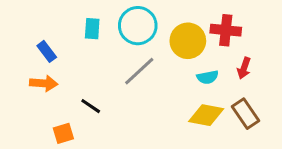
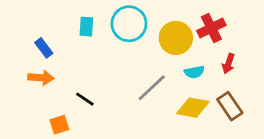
red cross: (226, 30) -> (211, 28), turned -32
gray line: (139, 71) -> (152, 88), moved

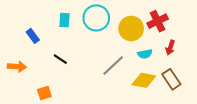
orange arrow: (41, 78) -> (17, 67), moved
black line: (85, 99) -> (60, 59), moved

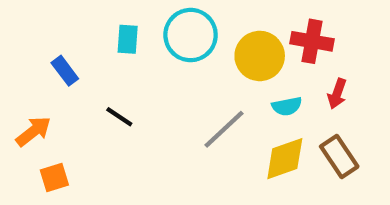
red cross: (158, 21) -> (312, 41), turned 36
orange arrow: (17, 67) -> (33, 131), turned -42
yellow diamond: (144, 80) -> (285, 159), turned -30
orange square: (44, 93) -> (54, 177), moved

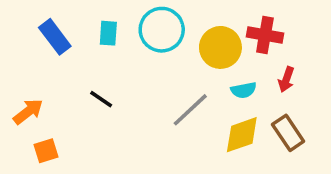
blue rectangle: (65, 71) -> (55, 37), moved, size x1.4

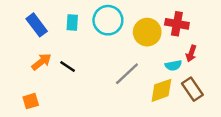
cyan semicircle: (244, 90) -> (173, 65), moved
orange arrow: (28, 112) -> (41, 62), moved

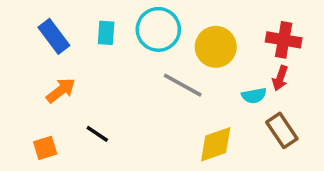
red cross: (177, 24) -> (284, 40), moved
black line: (68, 67) -> (97, 134), moved
gray line: (127, 74) -> (183, 85), moved, turned 72
yellow diamond: (161, 90) -> (216, 144), moved

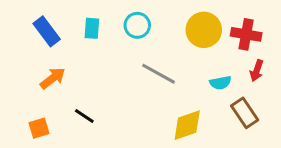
cyan circle: (158, 29) -> (137, 25), size x0.7
yellow circle: (216, 47) -> (204, 30), moved
red arrow: (280, 78) -> (257, 71), moved

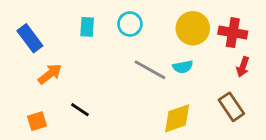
blue rectangle: (47, 31) -> (30, 38), moved
cyan semicircle: (220, 83) -> (183, 67), moved

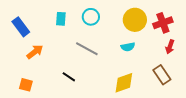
red cross: (233, 33) -> (163, 23), turned -30
gray line: (150, 70) -> (87, 49), moved
black line: (80, 110) -> (69, 77), moved
orange square: (37, 121) -> (26, 85), turned 32

